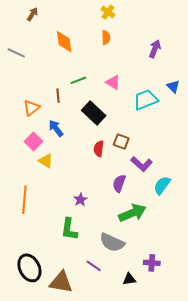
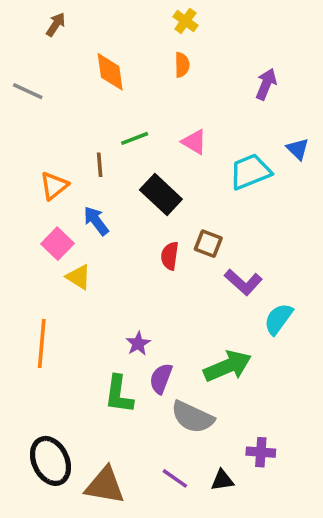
purple semicircle: (119, 183) -> (161, 379), moved
purple line: (94, 266) -> (175, 478), moved

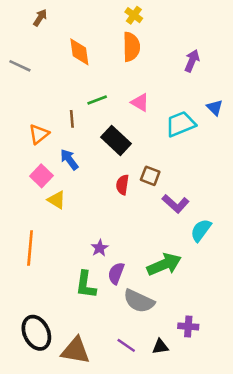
orange semicircle: (182, 65) -> (131, 47), size x1.6

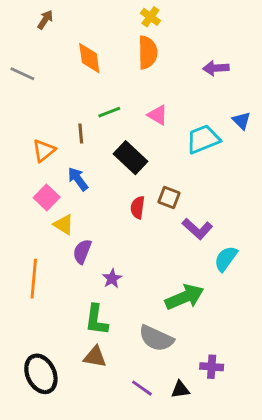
purple arrow: (192, 61) -> (216, 68), turned -115
purple semicircle: (116, 273) -> (82, 252), moved
brown triangle: (76, 350) -> (95, 357), moved, size x0.7

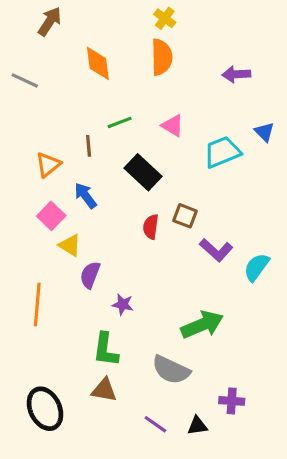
brown arrow: (45, 20) -> (50, 21), size x1.4
cyan semicircle: (226, 259) -> (257, 267), moved
purple star: (112, 279) -> (123, 304), turned -30

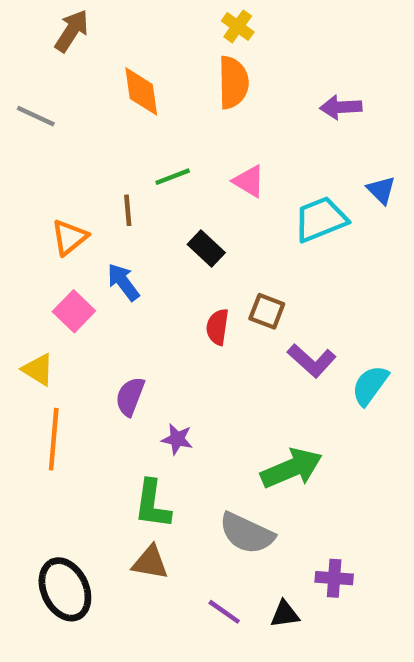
black rectangle: (143, 172) -> (206, 248), size x0.7
yellow triangle: (70, 245) -> (38, 370), moved

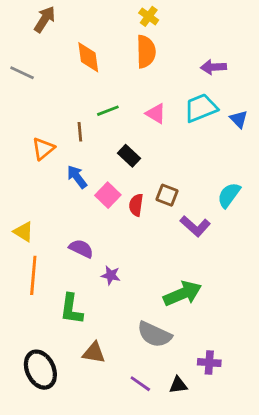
cyan trapezoid: (321, 219) -> (201, 108), moved
pink square: (74, 311) -> (108, 195), moved
cyan semicircle: (370, 385) -> (229, 195), moved
purple semicircle: (130, 396) -> (81, 249), turned 95
green L-shape: (152, 504) -> (71, 309), moved

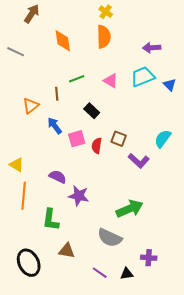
pink square: (108, 195) -> (77, 139), turned 30
purple star: (111, 275) -> (79, 196), size x1.5

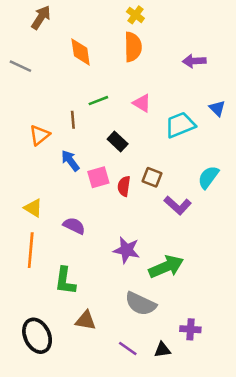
cyan trapezoid: (143, 77) -> (180, 125), moved
yellow triangle: (17, 165) -> (33, 208), moved
purple star: (79, 196) -> (127, 250), moved

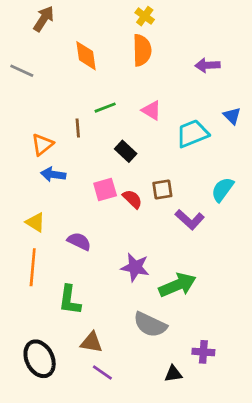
blue arrow: (70, 161) -> (53, 174), moved, turned -45
brown square: (152, 177) -> (162, 189), turned -30
red semicircle: (124, 186) -> (132, 199), turned 126
purple line: (128, 349) -> (102, 372), moved

